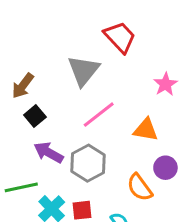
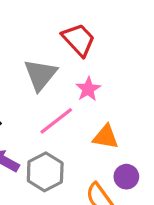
pink star: (165, 84) -> (88, 89), moved

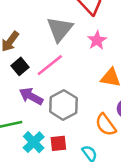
pink line: (56, 121) -> (50, 65), moved

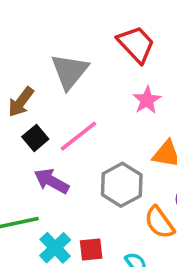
gray triangle: (60, 29) -> (70, 71), moved
gray hexagon: (63, 105) -> (122, 185), moved

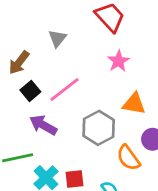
gray triangle: (70, 71) -> (57, 38), size x0.6

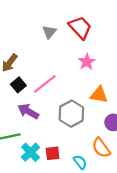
gray triangle: (57, 38) -> (49, 32), moved
orange semicircle: (128, 158) -> (101, 148), moved

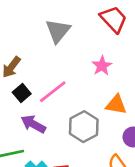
red trapezoid: (80, 28) -> (114, 19), moved
gray triangle: (49, 32) -> (58, 31), size x1.5

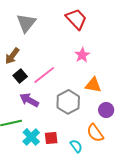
red trapezoid: (114, 19) -> (76, 19), moved
gray triangle: (58, 31) -> (26, 23), moved

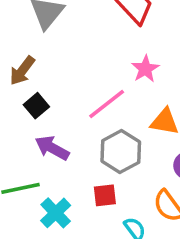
pink line: (44, 75) -> (107, 104), moved
red square: (51, 138) -> (105, 195), moved

